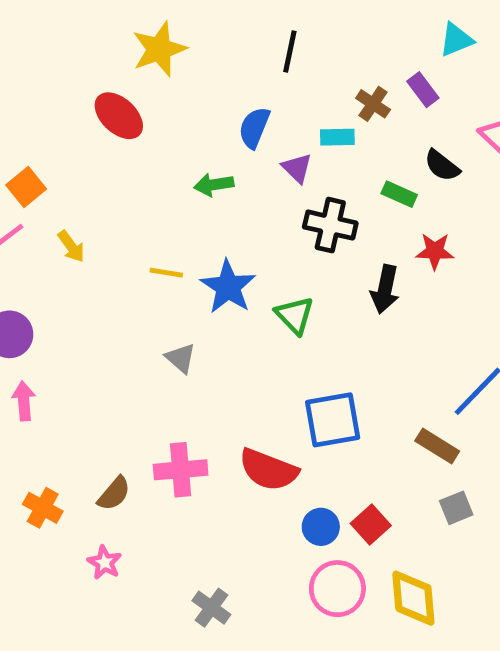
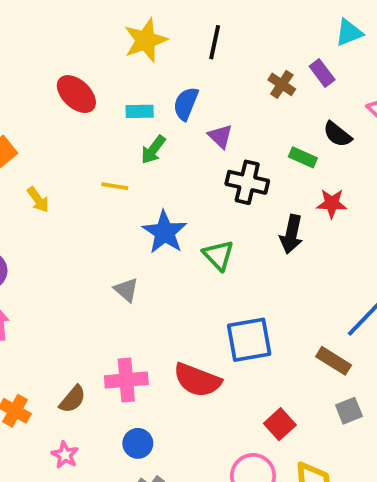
yellow star: (159, 49) -> (145, 40), moved
cyan rectangle: (337, 137) -> (140, 111), moved
green arrow: (214, 185) -> (153, 150), turned -44
yellow line: (166, 273) -> (115, 186), moved
blue circle: (321, 527) -> (138, 443), moved

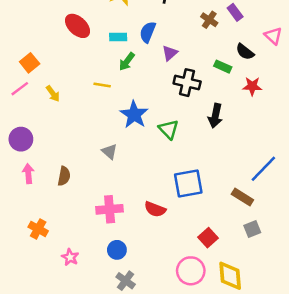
purple triangle: (220, 136) -> (170, 53), turned 35
red star: (332, 203) -> (252, 86), moved
red semicircle: (197, 380) -> (155, 209), size x0.7
brown semicircle: (73, 399) -> (64, 176), moved, turned -30

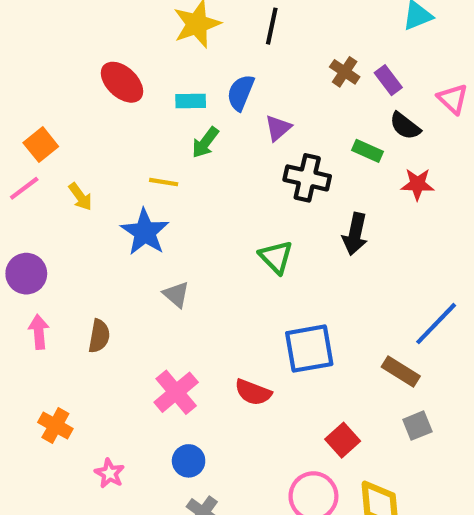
purple rectangle: (235, 12) -> (388, 80), moved
blue star: (134, 115) -> (145, 232), moved
pink cross: (110, 209) -> (176, 392), turned -35

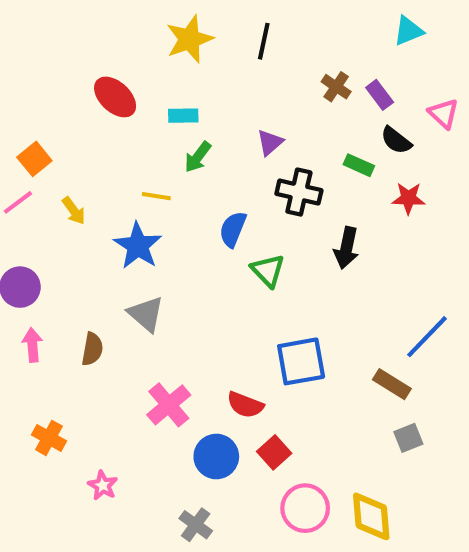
blue semicircle: (241, 93) -> (233, 229), moved
gray triangle: (176, 294) -> (146, 314), moved, size x1.4
red square: (343, 440) -> (274, 452), moved
blue circle: (189, 461) -> (216, 456), moved, size x1.4

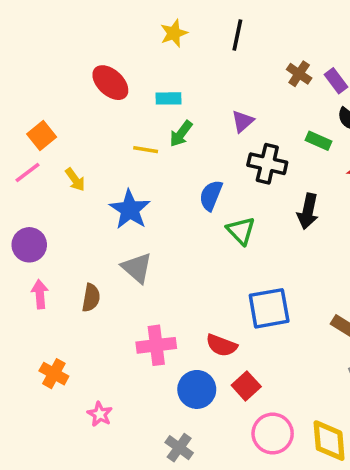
yellow star: (189, 39) -> (174, 33), size x0.7
yellow line: (156, 196) -> (146, 150), moved
pink cross: (169, 405) -> (156, 345), turned 33

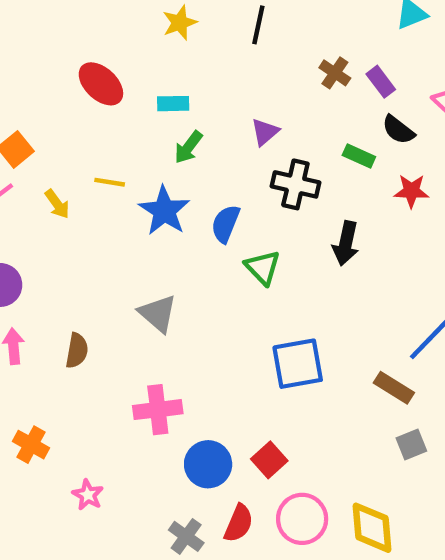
yellow line: (146, 150) -> (110, 182), moved
blue star: (130, 210) -> (164, 211), moved
gray triangle: (137, 268) -> (158, 313), moved
red semicircle: (221, 345) -> (239, 523), moved, turned -88

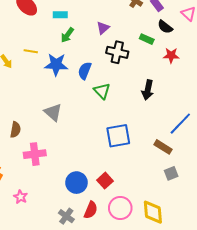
blue star: (164, 211) -> (56, 65), turned -30
black arrow: (346, 243) -> (148, 90), moved
pink cross: (158, 410) -> (35, 154), moved

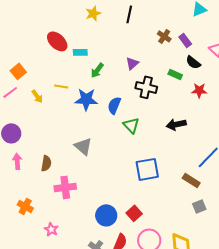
cyan rectangle: (60, 15) -> (80, 52), moved
black arrow: (148, 90) -> (176, 124), turned 66

